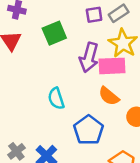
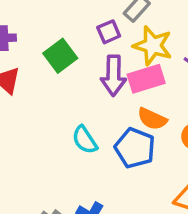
purple square: (94, 15) -> (109, 32), moved
blue pentagon: (89, 130) -> (135, 148), moved

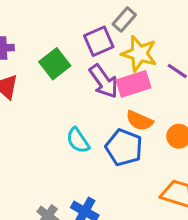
purple square: (109, 32) -> (99, 41), size x1.4
purple arrow: (113, 75) -> (104, 81), turned -36

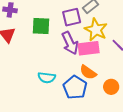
green square: (55, 64) -> (41, 26), turned 30
cyan semicircle: (78, 140) -> (47, 78), turned -60

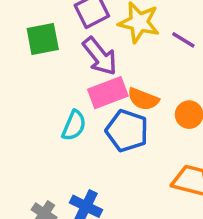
pink rectangle: (89, 48) -> (108, 93), moved
cyan semicircle: (47, 78) -> (74, 125), turned -60

